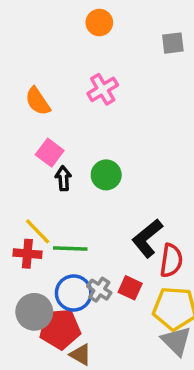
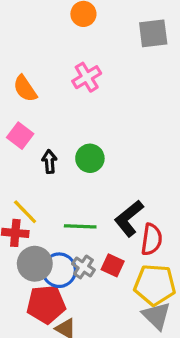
gray square: (173, 43) -> (153, 33), size x1.4
pink square: (50, 153) -> (20, 136), moved
green line: (70, 248) -> (80, 226), moved
gray circle: (34, 312) -> (35, 264), moved

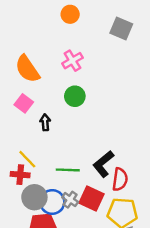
gray square: (153, 33) -> (121, 29), turned 30
orange semicircle: (25, 89) -> (27, 69), size x1.4
green circle: (90, 158) -> (75, 96), moved
red square: (113, 265) -> (91, 198), size x1.5

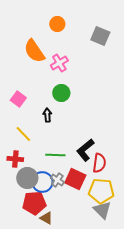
orange semicircle: (27, 69) -> (34, 51), moved
black arrow: (45, 122) -> (47, 115), moved
yellow line: (27, 159) -> (23, 134), moved

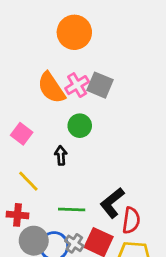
orange circle: (57, 24) -> (74, 32), size x1.6
gray square: (100, 36) -> (100, 85), moved
orange semicircle: (34, 51) -> (51, 88), moved

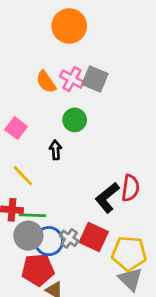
pink cross: (77, 85) -> (72, 79), turned -30
orange semicircle: (51, 88) -> (46, 82), size x0.7
green line: (72, 210) -> (32, 215), moved
red semicircle: (131, 220) -> (130, 188), moved

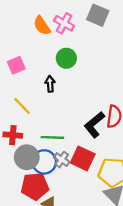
gray square: (95, 79) -> (98, 15), moved
pink square: (16, 128) -> (16, 65), turned 30
green line: (32, 215) -> (52, 137), moved

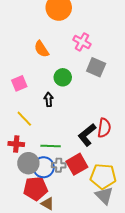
gray square: (98, 15) -> (96, 67), moved
pink cross: (64, 23) -> (82, 42), moved
red square: (83, 158) -> (77, 164), turned 35
gray cross: (62, 160) -> (59, 165), turned -32

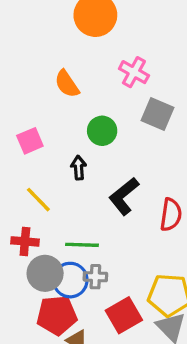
black L-shape: (87, 135) -> (124, 196), moved
red square: (77, 164) -> (124, 315), moved

